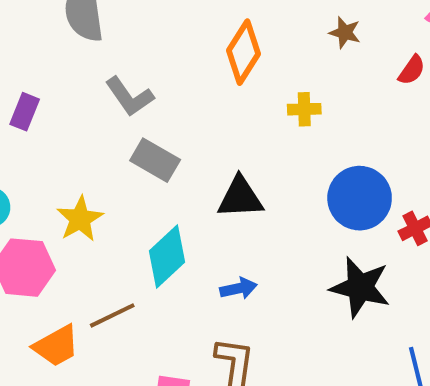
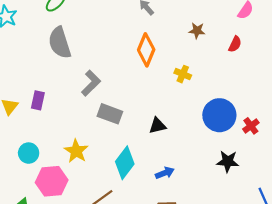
gray L-shape: (129, 97) -> (91, 83), turned -90
yellow cross: (304, 109) -> (183, 74), turned 35
black triangle: (240, 198) -> (157, 126), size x0.7
black star: (360, 287) -> (228, 161), size x0.7

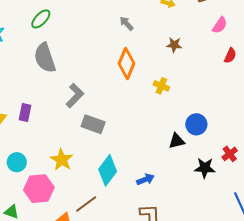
red semicircle: (235, 44) -> (230, 56), moved
blue circle: (219, 115) -> (196, 124), size x0.7
black triangle: (157, 126) -> (177, 141), moved
red cross: (251, 126) -> (230, 154), moved

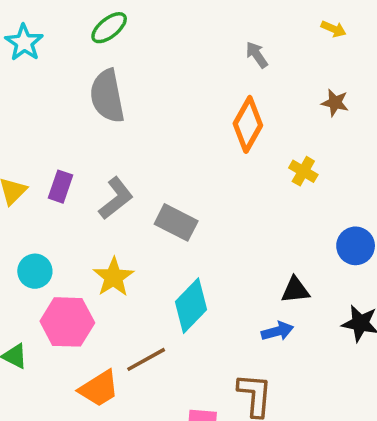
gray L-shape: (75, 96) -> (116, 198), moved
black triangle: (177, 141) -> (295, 290), moved
blue arrow: (145, 179) -> (277, 331), moved

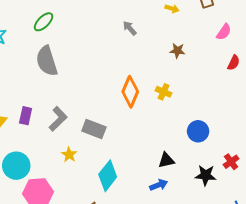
orange diamond: (248, 124) -> (130, 92), moved
cyan circle: (35, 271) -> (16, 166), size x1.4
yellow star: (114, 277) -> (69, 155), moved, size x0.7

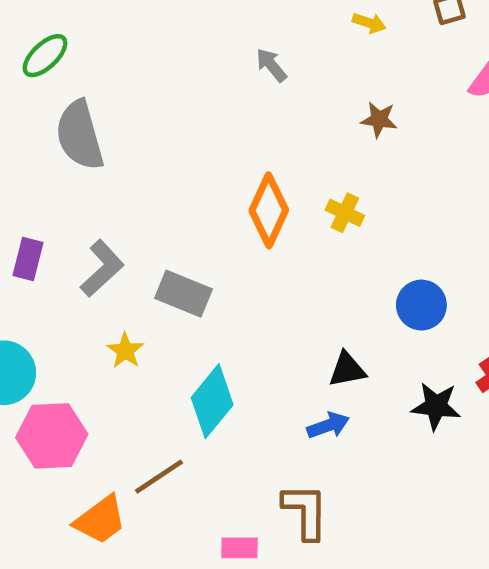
green ellipse: (44, 22) -> (45, 56), moved

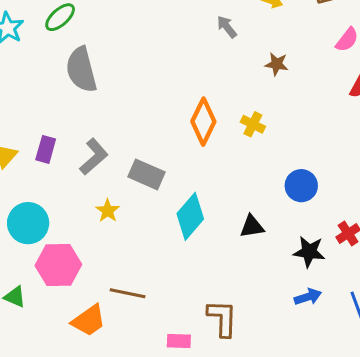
gray arrow: (271, 65) -> (227, 27), moved
cyan diamond: (212, 401) -> (190, 216), moved
blue arrow: (328, 425) -> (308, 297), moved
brown line: (159, 477) -> (128, 293), turned 44

